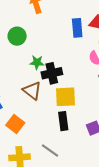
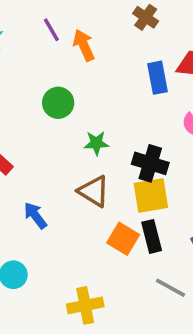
black cross: (52, 73) -> (150, 163), moved, turned 36
orange square: (15, 124) -> (123, 239), moved
gray line: (50, 151) -> (170, 288), moved

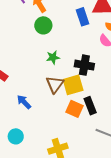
green circle: (58, 103) -> (43, 25), moved
brown triangle: (94, 191) -> (55, 84), turned 42
yellow square: (151, 195) -> (73, 85), moved

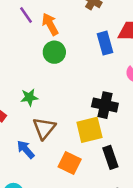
green star: (53, 57) -> (29, 97), moved
brown triangle: (55, 84) -> (44, 128), moved
orange square: (74, 109) -> (70, 163), moved

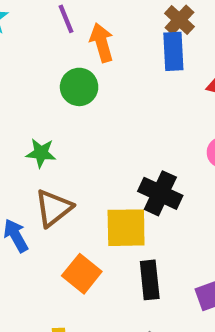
blue rectangle: (105, 43) -> (173, 51), moved
green circle: (54, 52) -> (79, 87), moved

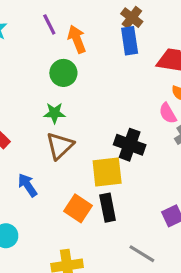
green star: (41, 153) -> (54, 113), moved
brown triangle: (53, 208) -> (60, 146), moved
black rectangle: (150, 280) -> (108, 208), moved

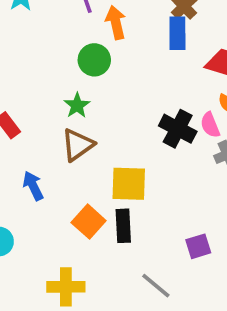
green star: (54, 113) -> (77, 105), turned 30
black cross: (130, 145) -> (178, 129), moved

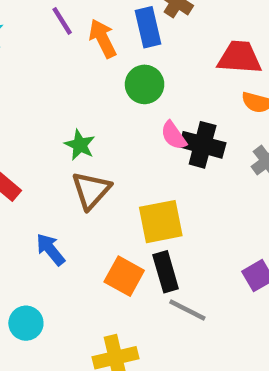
blue rectangle: (177, 33) -> (148, 27), moved
green circle: (94, 60) -> (145, 84), moved
pink semicircle: (210, 125) -> (174, 135), moved
gray line: (156, 286) -> (187, 310), moved

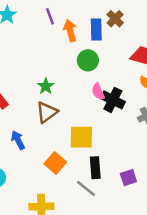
black rectangle: (166, 272) -> (95, 168), moved

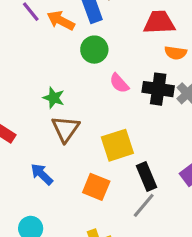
orange arrow: (70, 31) -> (61, 21), turned -30
black cross: (113, 100) -> (158, 89), moved
gray line: (86, 189) -> (144, 205), turned -70

